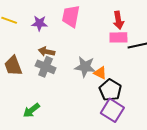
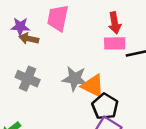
brown arrow: (47, 52) -> (29, 39), moved
orange triangle: (100, 73) -> (93, 86), size x1.5

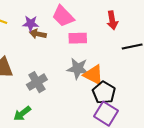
pink trapezoid: (58, 18) -> (63, 16), turned -55
pink rectangle: (115, 43) -> (78, 38), moved
gray cross: (28, 79) -> (37, 82), moved, turned 36

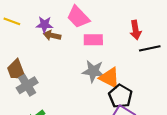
red arrow: (112, 20) -> (136, 30), moved
gray cross: (37, 82) -> (27, 85), moved

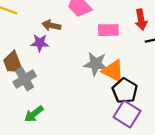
purple star: (44, 25) -> (40, 43), moved
pink rectangle: (93, 40) -> (108, 30), moved

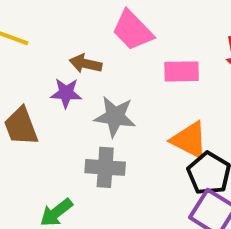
gray star: (96, 64) -> (115, 117), moved
gray cross: (25, 79) -> (105, 167), moved, turned 35

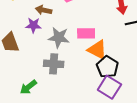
pink rectangle: (182, 71) -> (86, 33), moved

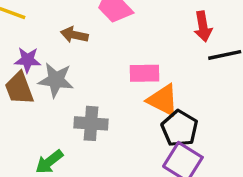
purple star: (33, 25) -> (27, 60), moved
gray star: (59, 37) -> (56, 80), moved

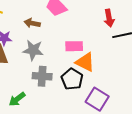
gray star: (56, 80) -> (33, 50), moved
black pentagon: (180, 128) -> (72, 79), moved

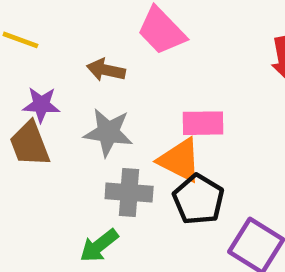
orange triangle: (85, 62) -> (180, 160), moved
green arrow: (17, 99) -> (99, 246), moved

